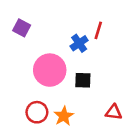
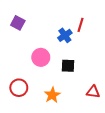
pink circle: (50, 70) -> (41, 57), size x0.7
red circle: (37, 112) -> (19, 88), moved

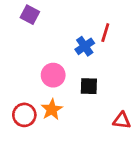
purple square: (18, 23) -> (30, 15), moved
orange star: (52, 95) -> (52, 109), moved

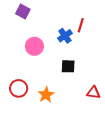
pink circle: (53, 75) -> (34, 46), moved
orange star: (52, 109) -> (46, 95), moved

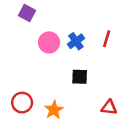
red line: (81, 25) -> (107, 39), moved
pink circle: (34, 46) -> (49, 42), moved

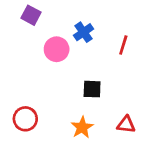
blue cross: (76, 41) -> (84, 32), moved
orange star: (54, 110) -> (82, 127), moved

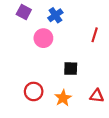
blue cross: (84, 32) -> (55, 15), moved
red circle: (25, 119) -> (34, 91), moved

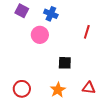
blue cross: (55, 15) -> (51, 14), turned -32
red circle: (34, 91) -> (22, 89), moved

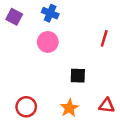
purple square: (22, 11) -> (14, 17), moved
blue cross: (51, 14) -> (50, 13), moved

